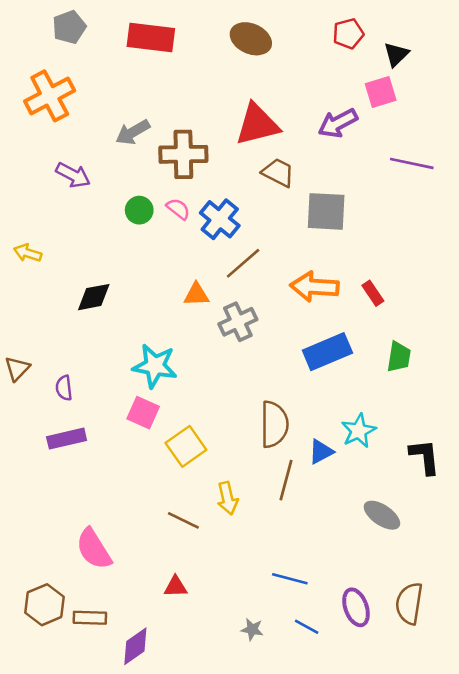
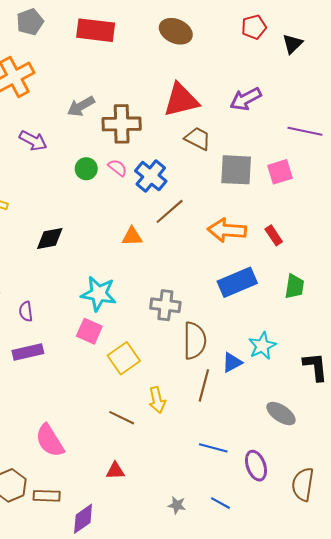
pink square: (381, 92) -> (280, 172), moved
gray cross: (238, 322) -> (165, 305), moved, turned 32
blue line: (290, 579) -> (213, 448), moved
purple ellipse: (356, 607) -> (256, 466), moved

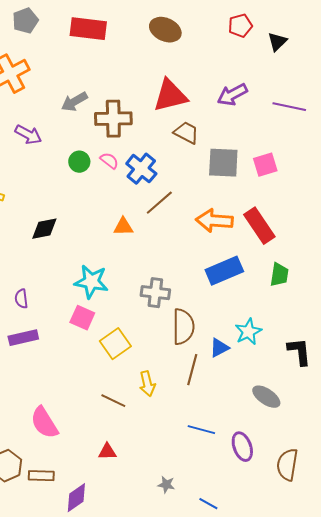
purple line: (305, 131) -> (289, 107), moved
red rectangle: (274, 235) -> (259, 226), size x1.8
blue line: (221, 503) -> (208, 504), moved

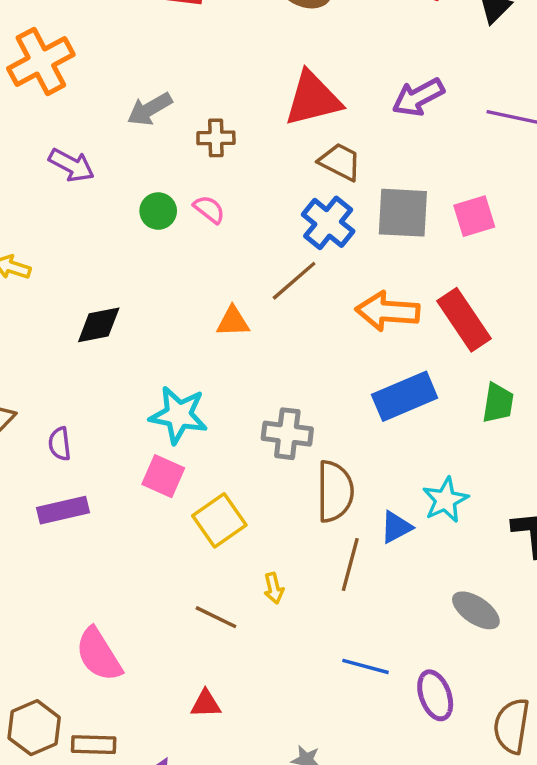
brown cross: (113, 119) -> (216, 138), size x0.6
blue cross: (141, 169) -> (328, 223), moved
yellow arrow: (147, 384) -> (274, 588), size x0.7

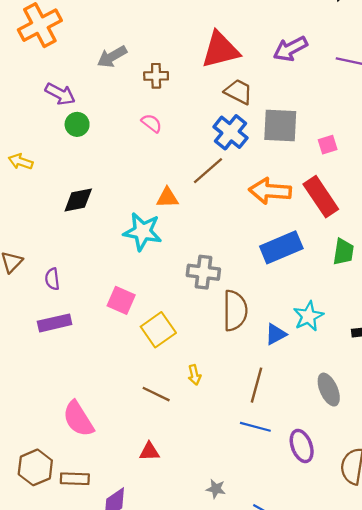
green circle: (158, 211) -> (77, 124), moved
pink square: (474, 216) -> (328, 145), moved, size x0.7
cyan star: (179, 415) -> (143, 232), moved
brown line: (350, 564) -> (257, 385), moved
gray ellipse: (476, 610) -> (329, 390), turned 32

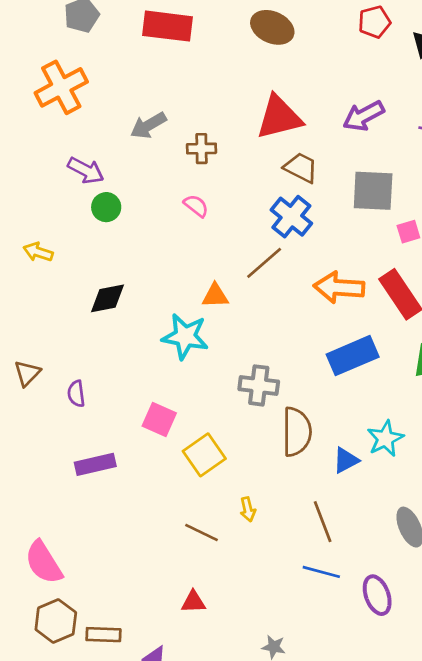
gray square: (280, 126) -> (373, 191), moved
purple rectangle: (55, 323) -> (95, 464), moved
brown line: (257, 385) -> (323, 522), turned -36
pink semicircle: (78, 419) -> (44, 562), moved

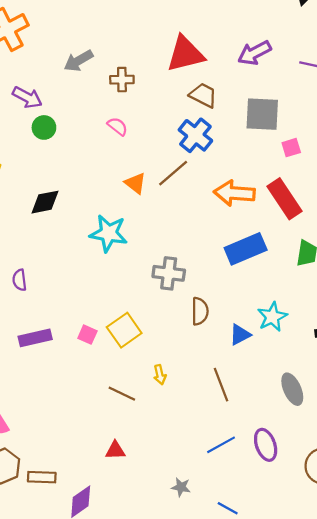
orange triangle: (215, 296) -> (135, 183), moved, turned 40
pink square: (159, 420) -> (87, 335), moved, size x0.7
brown semicircle: (297, 432) -> (200, 311), size x0.7
blue line: (321, 572) -> (221, 445), moved, turned -44

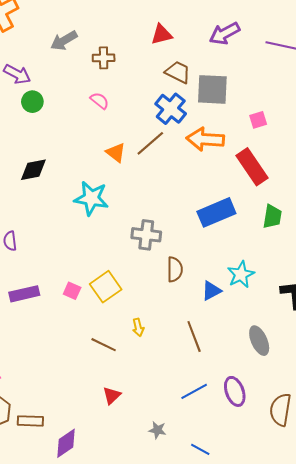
red triangle: (185, 54) -> (162, 35), size x0.6
gray square: (262, 114) -> (212, 89), moved
orange arrow: (234, 193) -> (205, 139), moved
red triangle: (115, 450) -> (112, 395), moved, turned -42

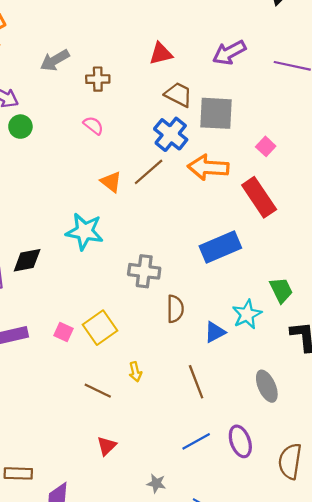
pink square: (258, 120) -> (266, 146), turned -30
black diamond: (33, 170) -> (27, 260), moved
green trapezoid: (272, 217) -> (281, 290), moved, turned -35

